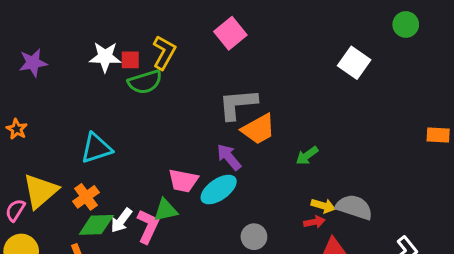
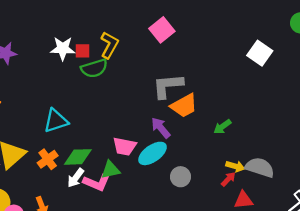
red arrow: (314, 222) -> (228, 179), turned -35
green diamond: (96, 225) -> (78, 157), moved
pink L-shape: (148, 226) -> (97, 183), turned 88
gray circle: (254, 237) -> (180, 177), moved

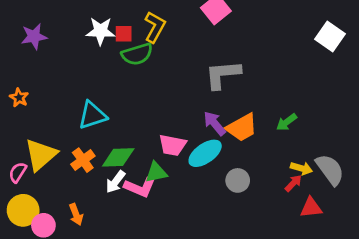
orange trapezoid: (184, 106) -> (242, 127), moved
gray semicircle: (260, 167) -> (330, 170), turned 36

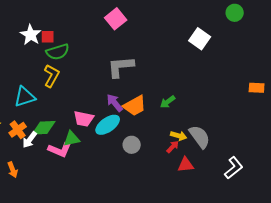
yellow L-shape: (155, 27) -> (52, 76), moved
white star: (100, 31) -> (31, 35), turned 30
white arrow: (115, 182) -> (30, 140), moved

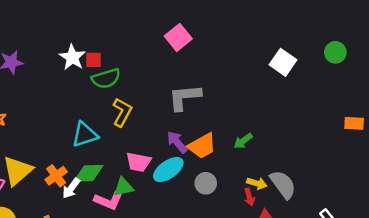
green circle: (235, 13) -> (335, 52), moved
yellow L-shape: (52, 76) -> (122, 112), moved
cyan triangle: (25, 97) -> (85, 135), moved
gray circle: (132, 145) -> (206, 183), moved
red arrow: (173, 147) -> (249, 197), turned 120

